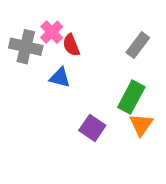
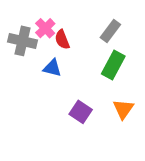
gray rectangle: (138, 45) -> (110, 31), moved
green rectangle: (131, 97) -> (113, 65), moved

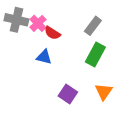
red semicircle: (62, 40) -> (52, 33), turned -35
gray cross: (23, 41) -> (16, 20), moved

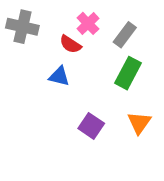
pink cross: (38, 23) -> (88, 23), moved

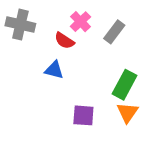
green rectangle: (128, 73) -> (124, 85), moved
purple square: (91, 126) -> (83, 115), turned -30

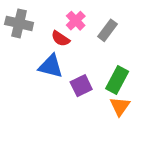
blue triangle: (54, 70) -> (51, 66), size x1.4
purple square: (83, 115) -> (81, 86), moved, turned -30

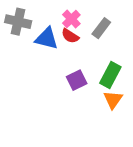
red semicircle: (60, 39) -> (70, 36), moved
blue triangle: (51, 66) -> (47, 39), moved

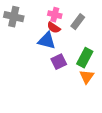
pink cross: (71, 19) -> (55, 15), turned -32
blue triangle: (47, 39) -> (47, 41), moved

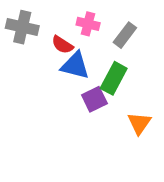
red semicircle: (54, 28) -> (62, 45), moved
green rectangle: (85, 58) -> (114, 78), moved

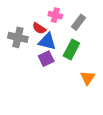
gray cross: (22, 27) -> (18, 37), moved
purple square: (94, 99) -> (46, 59), moved

